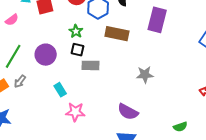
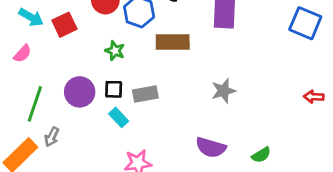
black square: (77, 50) -> (114, 89), moved
cyan rectangle: (60, 90) -> (119, 117), moved
green semicircle: (180, 127) -> (261, 155), moved

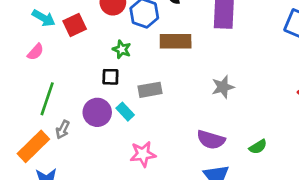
black square: (114, 89) -> (110, 77), moved
purple circle: (80, 92) -> (97, 112), moved

